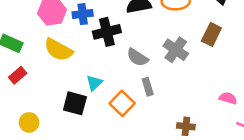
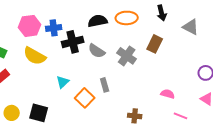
gray semicircle: (137, 57) -> (97, 51), moved
black square: (75, 103) -> (39, 113), moved

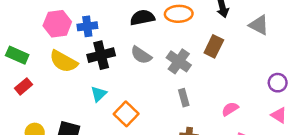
black cross: (73, 42) -> (101, 55), moved
gray rectangle: (105, 85) -> (184, 98), moved
pink semicircle: (168, 94) -> (230, 109), turned -48

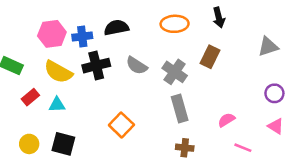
black semicircle: (142, 18) -> (116, 28), moved
gray triangle: (259, 25) -> (268, 47), moved, turned -45
red rectangle: (23, 86) -> (30, 97), moved
cyan triangle: (99, 94) -> (57, 105), moved, turned 42
gray rectangle: (184, 98) -> (180, 109), size x1.5

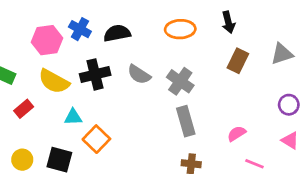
blue cross: (82, 36) -> (80, 29), moved, turned 36
brown rectangle: (210, 57) -> (238, 61), moved
cyan triangle: (57, 105) -> (73, 117), moved
orange square: (121, 125) -> (96, 139), moved

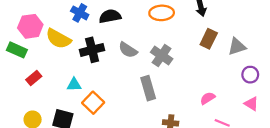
pink hexagon: (47, 40) -> (30, 26), moved
gray triangle: (282, 54) -> (237, 47), moved
yellow semicircle: (54, 81) -> (58, 39), moved
gray rectangle: (186, 121) -> (148, 88), moved

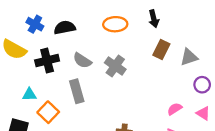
gray rectangle: (148, 88) -> (77, 91), moved
pink semicircle: (208, 98) -> (175, 109), moved

